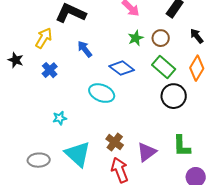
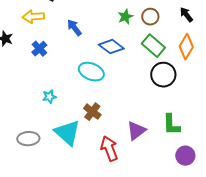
yellow arrow: (44, 38) -> (33, 17), turned -125
brown cross: (115, 142) -> (92, 112), moved

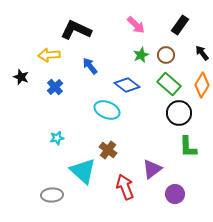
cyan star: (49, 97) -> (57, 138), moved
green L-shape: (171, 125) -> (188, 147), moved
gray ellipse: (28, 139) -> (52, 195), moved
purple circle: (185, 156) -> (175, 194), moved

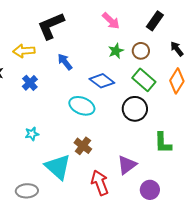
black L-shape: (76, 30) -> (51, 26), turned -48
black circle: (179, 113) -> (135, 109), moved

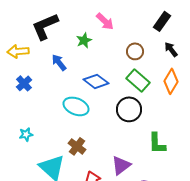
black rectangle: (155, 21) -> (162, 21), moved
green star: (116, 51) -> (84, 40), moved

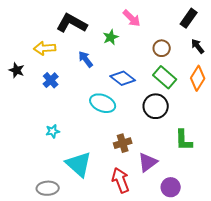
black L-shape: (45, 26) -> (72, 23), turned 52
brown cross: (77, 146) -> (123, 143), moved, turned 36

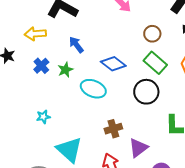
green star: (111, 37) -> (65, 70), moved

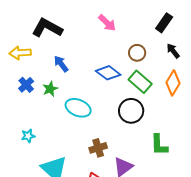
blue diamond: (113, 64) -> (108, 73), moved

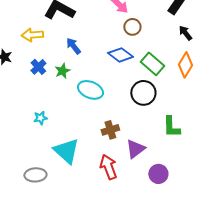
brown circle: (137, 53) -> (132, 27), moved

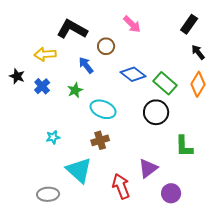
brown circle: (132, 27) -> (106, 46), moved
blue cross: (38, 67) -> (42, 86), moved
brown cross: (110, 130) -> (100, 140), moved

